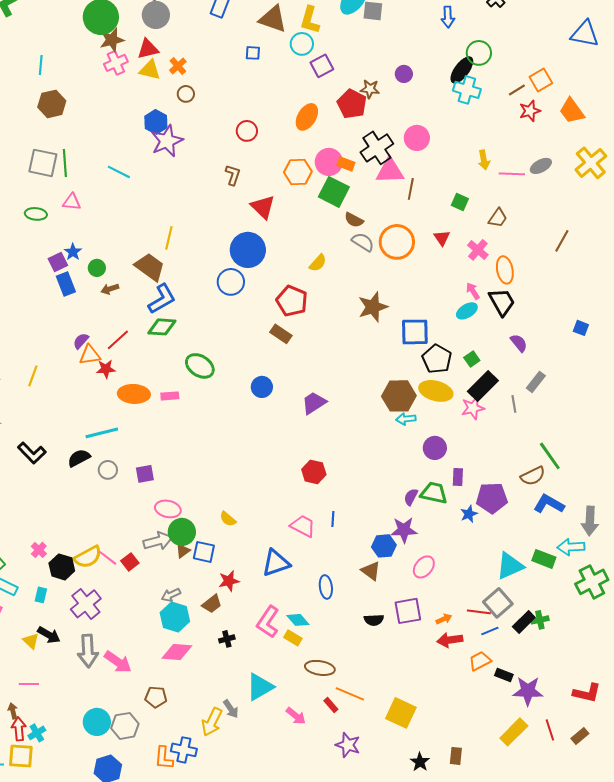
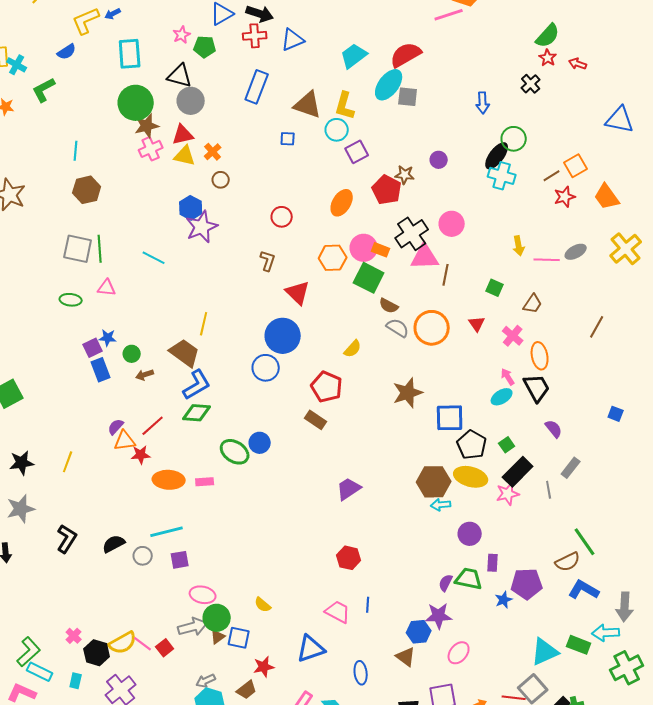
blue star: (73, 252) -> (108, 338), turned -30
blue circle: (262, 387) -> (260, 443), moved
cyan line: (102, 433) -> (167, 532), moved
black L-shape: (32, 453) -> (67, 539), turned -104

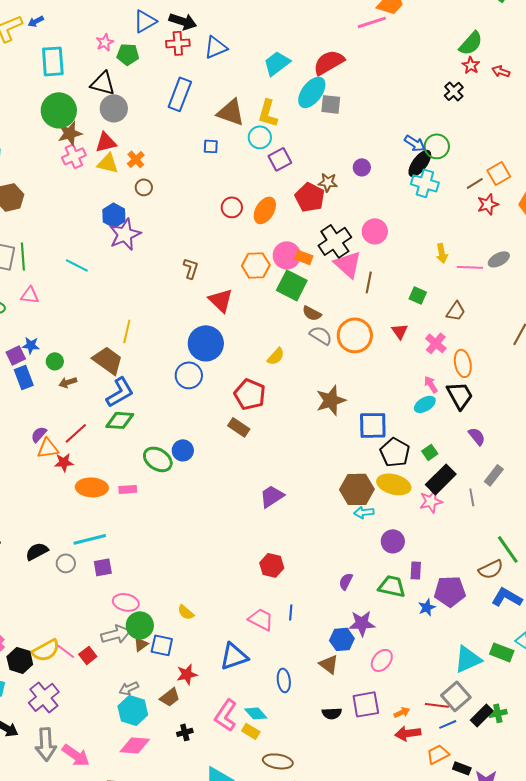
blue arrow: (483, 103) -> (415, 143), moved, turned -55
red circle: (282, 217) -> (232, 207), moved
pink triangle: (425, 257) -> (348, 264), turned 44
purple semicircle: (446, 583) -> (346, 581), moved

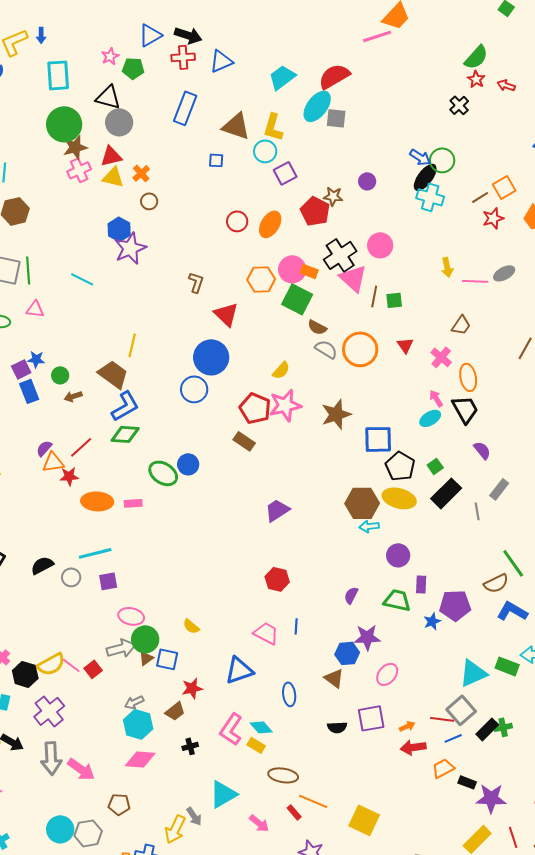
blue arrow: (36, 21) -> (41, 35), turned -63
green square: (418, 295) -> (394, 300), moved, turned -30
pink star: (431, 501) -> (285, 405), moved, size x1.4

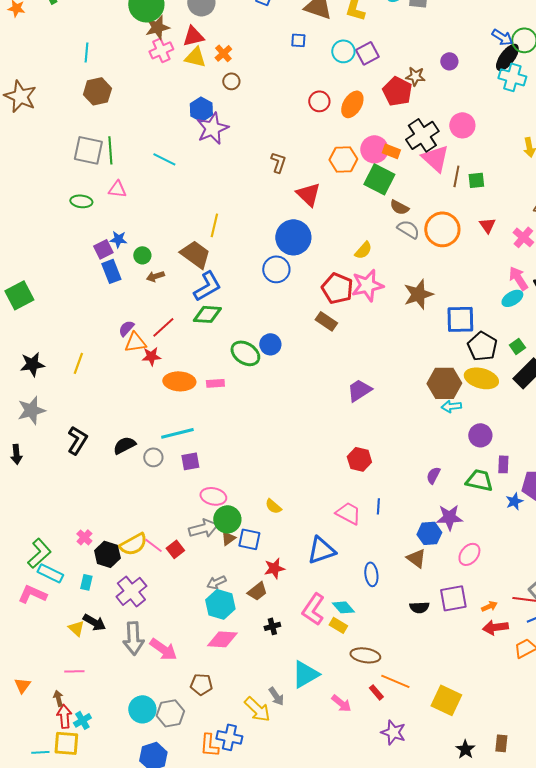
cyan circle: (265, 151) -> (343, 51), moved
pink arrow: (436, 398) -> (518, 278), size x1.4
yellow arrow: (175, 829) -> (257, 709), turned -72

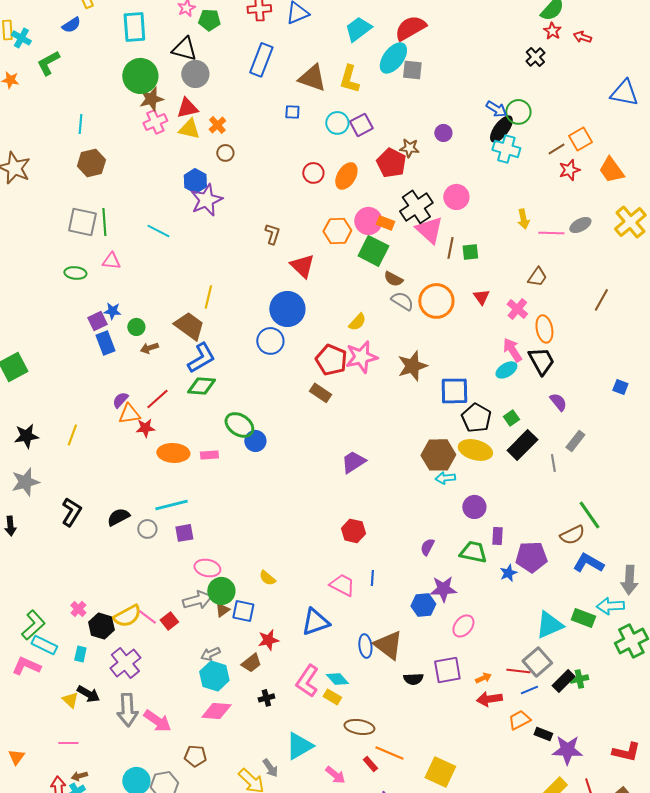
blue circle: (270, 344) -> (255, 441), moved
brown triangle: (416, 558) -> (388, 645), moved, size x1.5
brown arrow: (58, 698) -> (79, 776), moved, turned -91

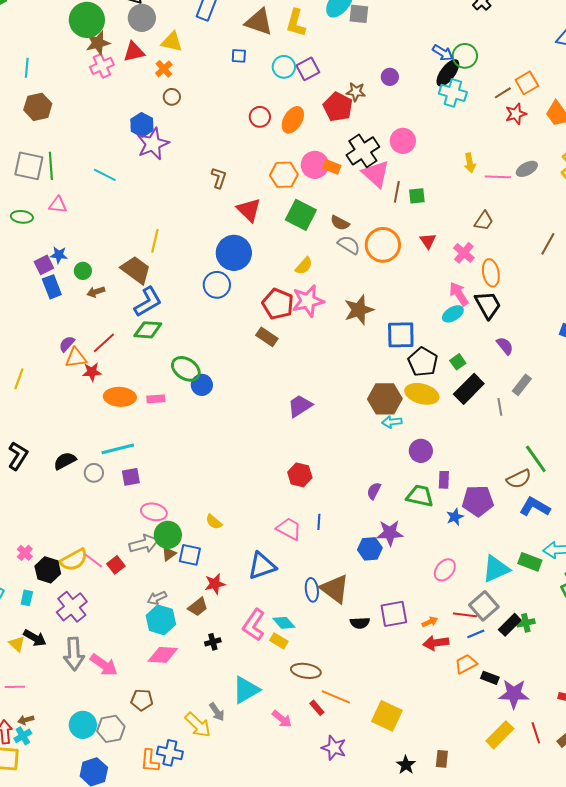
yellow triangle: (189, 129) -> (172, 42), moved
green square: (373, 251) -> (301, 215), moved
pink ellipse: (463, 626) -> (445, 570), moved

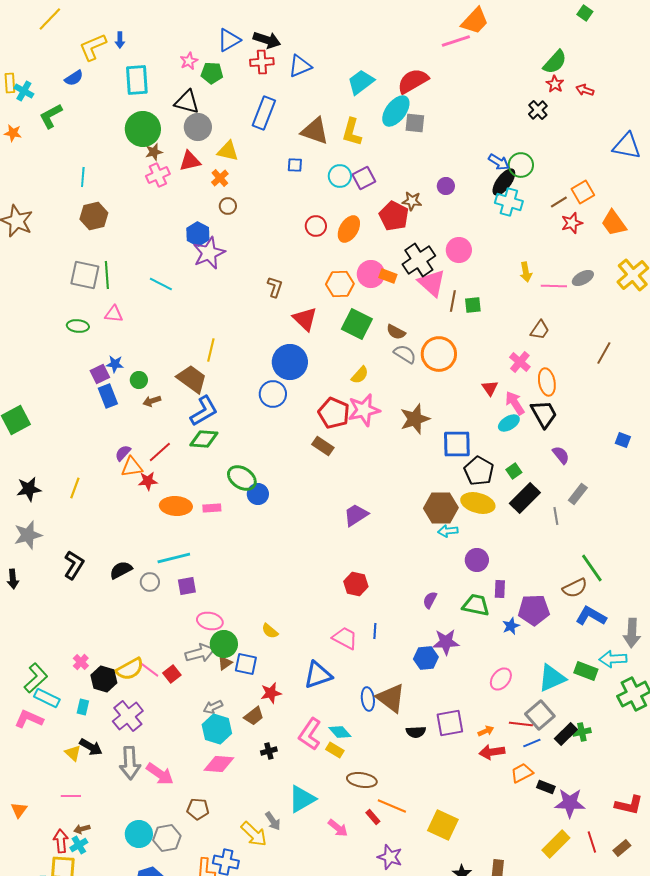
brown star: (98, 43) -> (154, 152), size x0.7
red triangle: (428, 241) -> (490, 388), moved

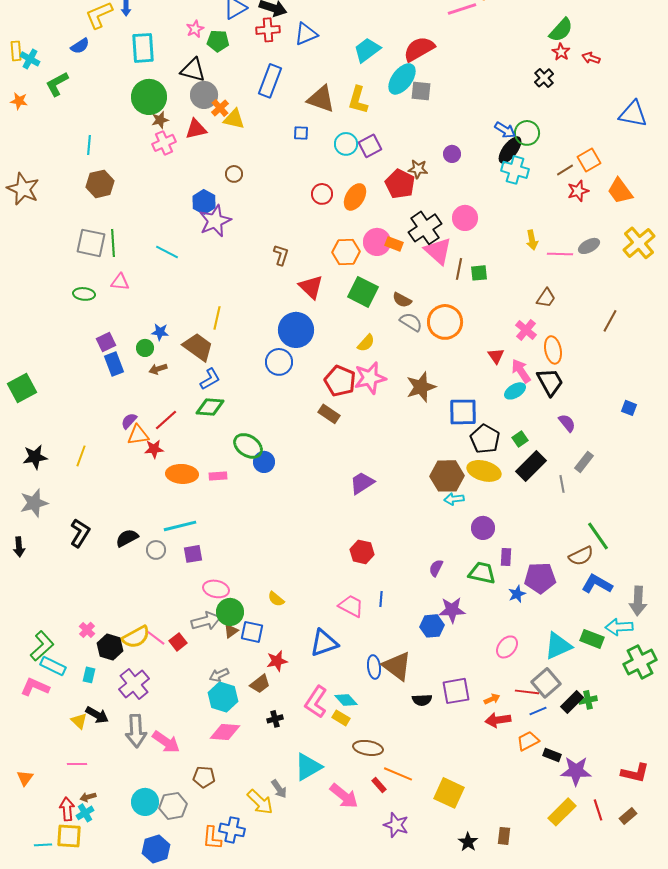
orange cross: (220, 178) -> (220, 108), moved
blue star: (115, 364) -> (160, 332), moved
blue L-shape: (204, 411) -> (210, 379), size x0.7
pink arrow: (338, 828) -> (344, 796), size x1.4

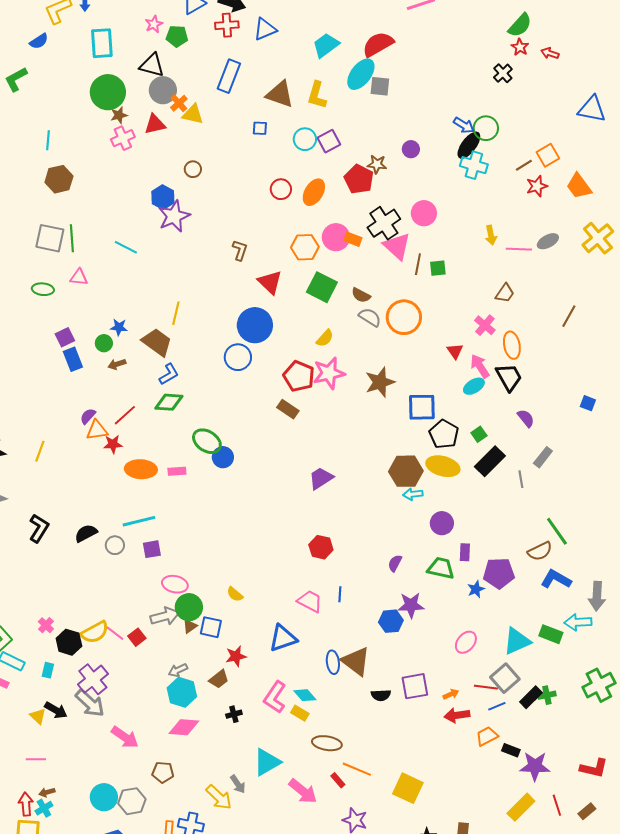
green cross: (640, 662) -> (599, 685), moved
gray arrow: (136, 731) -> (90, 703), moved, turned -44

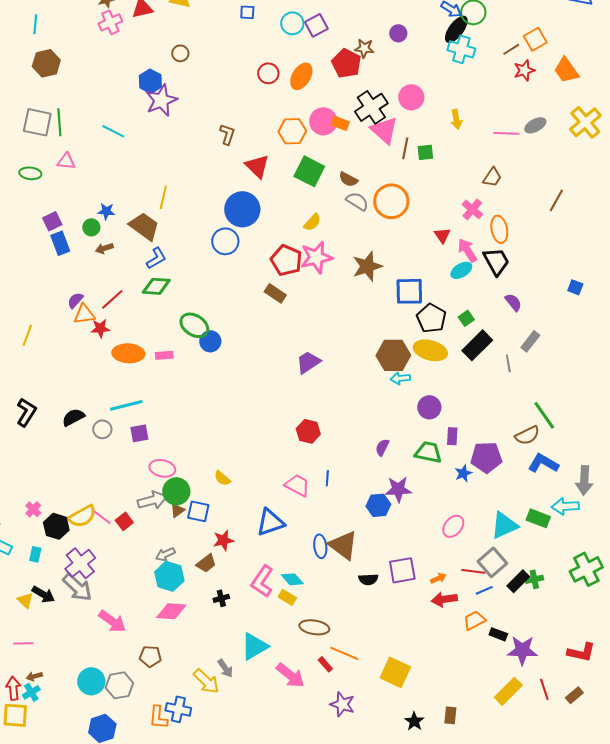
yellow arrow: (491, 235) -> (456, 119), moved

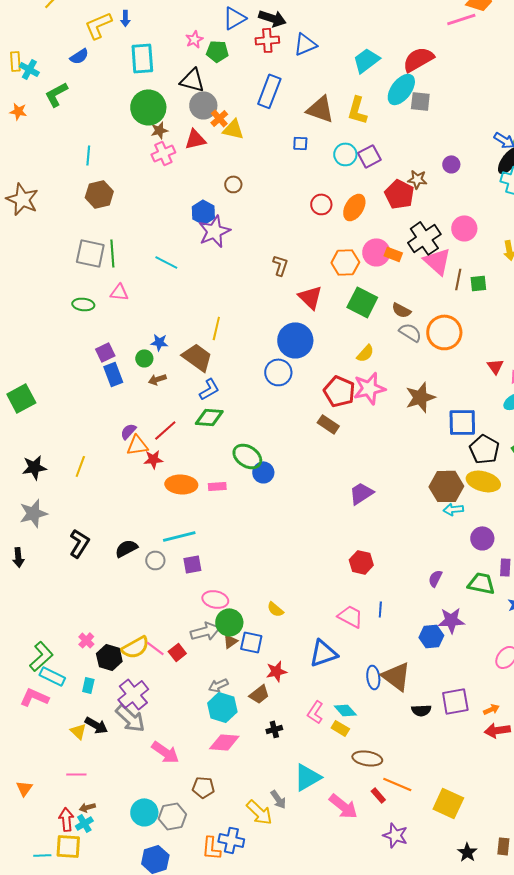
pink L-shape: (262, 581) -> (315, 712), size x0.7

